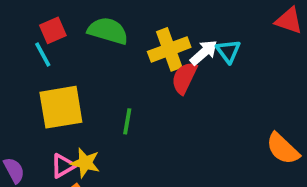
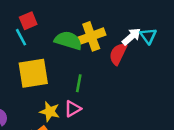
green semicircle: (108, 31) -> (68, 40), moved
yellow cross: (169, 49) -> (91, 36), moved
pink triangle: (63, 166) -> (73, 109), moved

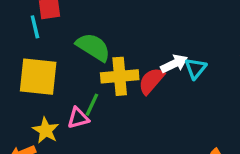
yellow cross: (91, 36) -> (120, 76), moved
pink triangle: (73, 109) -> (78, 118), moved

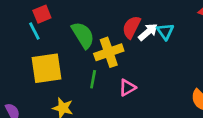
green semicircle: (93, 47) -> (83, 35), turned 40
red semicircle: (151, 81) -> (131, 27), moved
pink triangle: (78, 118) -> (127, 88), moved

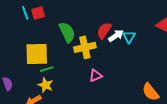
cyan line: (34, 31) -> (25, 13), moved
green line: (93, 79) -> (47, 69), moved, turned 56

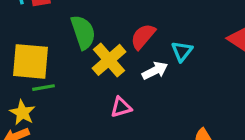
white arrow: (116, 36) -> (155, 71), moved
yellow cross: (85, 47) -> (109, 60), turned -35
yellow star: (46, 85) -> (22, 113), moved

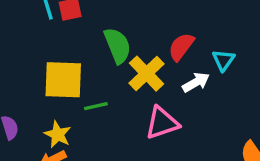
green line: (44, 88) -> (96, 106), moved
pink triangle: (121, 107) -> (162, 123), size x1.5

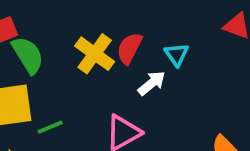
green semicircle: (117, 46) -> (28, 55), moved
yellow cross: (147, 74) -> (95, 54), moved

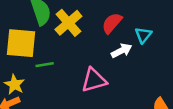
yellow cross: (95, 54) -> (68, 23), moved

